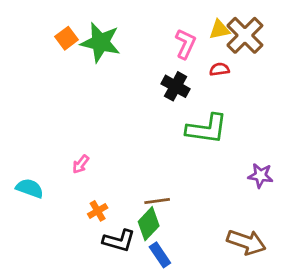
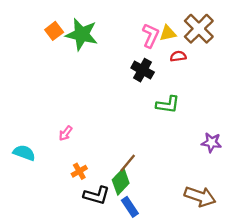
yellow triangle: (219, 30) -> (168, 33), moved
green L-shape: (207, 129) -> (168, 105), size x0.7
brown line: (157, 201) -> (128, 163), turned -42

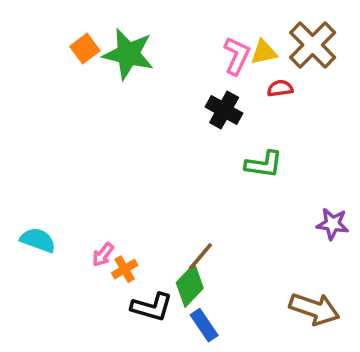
pink arrow: (66, 133) -> (103, 255), moved

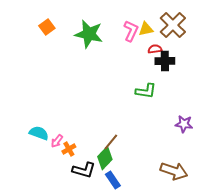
green star: (128, 54) -> (89, 34), moved
black cross: (224, 110) -> (165, 61), moved, turned -30
cyan semicircle: (38, 240) -> (39, 133), moved

